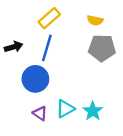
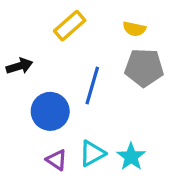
blue line: (47, 48) -> (92, 85), moved

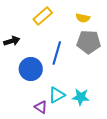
cyan star: (131, 157) -> (81, 97), turned -30
purple triangle: (57, 160) -> (41, 107), moved

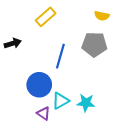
yellow semicircle: (83, 18) -> (102, 16), moved
blue circle: (31, 69) -> (39, 85), moved

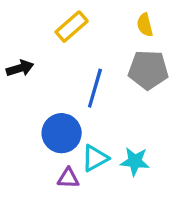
yellow semicircle: (102, 16) -> (145, 25), moved, turned 64
purple triangle: (43, 113) -> (68, 178), turned -32

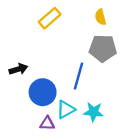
black arrow: (20, 68) -> (18, 69), moved
blue line: (95, 88) -> (78, 76), moved

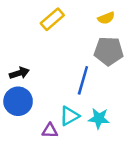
yellow semicircle: (100, 17) -> (106, 18), turned -98
blue circle: (43, 92) -> (18, 101), moved

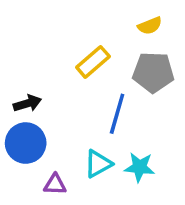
yellow rectangle: (52, 19) -> (93, 62), moved
purple triangle: (50, 131) -> (55, 184), moved

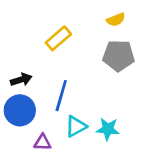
yellow rectangle: (93, 62) -> (58, 38), moved
blue line: (117, 114) -> (61, 96), moved

